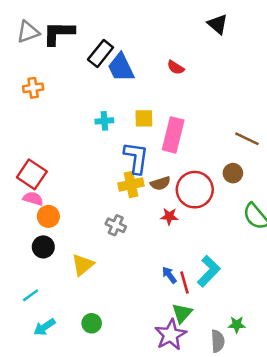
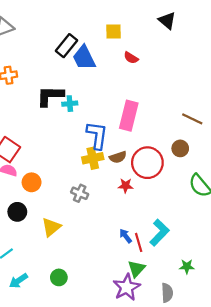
black L-shape: (59, 33) -> (50, 96), moved
yellow square: (144, 118) -> (114, 31), moved
orange circle: (48, 216) -> (32, 182), moved
green star: (237, 325) -> (187, 267), moved

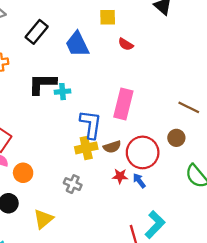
black rectangle: (67, 46) -> (37, 32), moved
blue arrow: (126, 236) -> (139, 181), moved

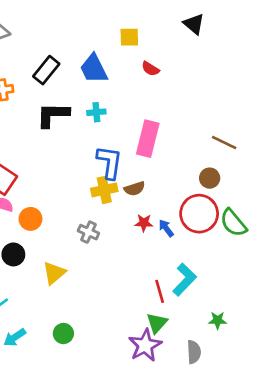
black rectangle: (37, 32) -> (46, 70), moved
cyan cross: (63, 92) -> (96, 112), moved
red circle: (143, 152) -> (199, 214), moved

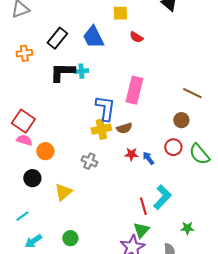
cyan cross: (96, 112) -> (81, 71), moved
red circle: (199, 214) -> (173, 147), size x0.6

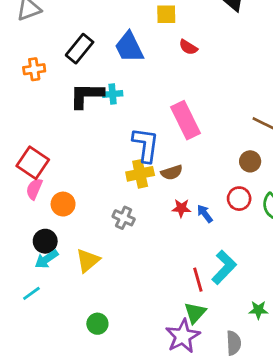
pink rectangle: (134, 90) -> (185, 120), turned -40
pink semicircle: (24, 140) -> (34, 189), turned -84
cyan arrow: (33, 241) -> (47, 259), moved

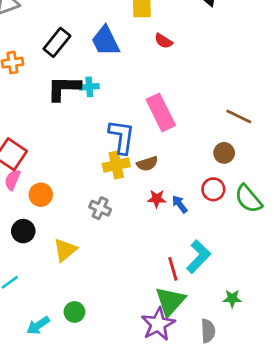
cyan arrow: (47, 259) -> (38, 325), moved
green triangle: (195, 313) -> (170, 301), size x1.4

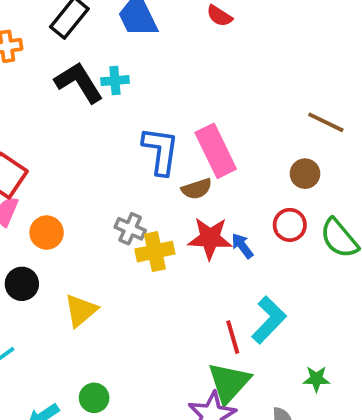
black L-shape: (64, 88) -> (79, 82), turned 57
pink rectangle: (161, 112) -> (216, 151), moved
yellow cross: (116, 165) -> (155, 252), moved
red star: (157, 199) -> (210, 238), size x1.6
gray cross: (100, 208) -> (130, 229), moved

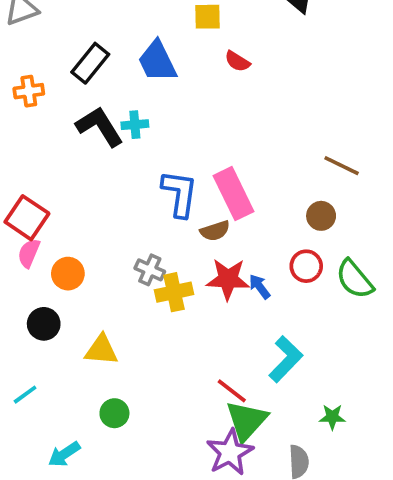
yellow triangle: (81, 310) -> (101, 350), turned 45
red line: (233, 337) -> (232, 391), moved, turned -36
green circle: (94, 398) -> (114, 413), moved

